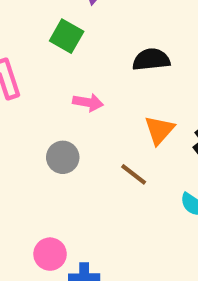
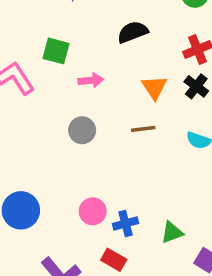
green square: (67, 36) -> (56, 51), moved
brown line: (134, 174) -> (143, 129), turned -30

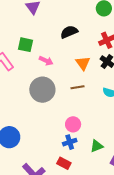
pink arrow: (91, 80) -> (46, 61), turned 32
gray circle: (82, 130) -> (42, 90), size x1.6
pink circle: (93, 211) -> (73, 124), moved

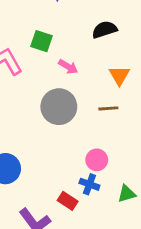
blue cross: (70, 142) -> (89, 184), turned 32
red rectangle: (64, 163) -> (68, 201), moved

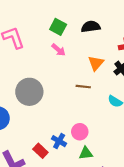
green square: (41, 41) -> (58, 27), moved
gray circle: (59, 107) -> (29, 92), moved
pink circle: (97, 160) -> (80, 132), moved

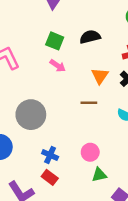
blue cross: (59, 141) -> (50, 155), moved

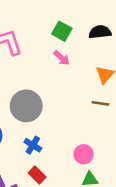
brown line: (89, 103) -> (100, 103), moved
blue cross: (50, 155) -> (33, 145), moved

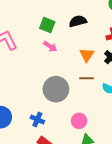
gray circle: (26, 106) -> (56, 89), moved

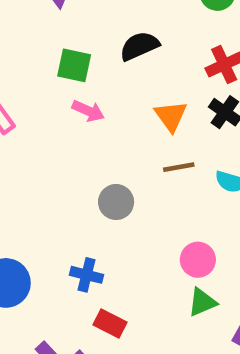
gray circle: (56, 89) -> (116, 202), size x0.6
pink circle: (79, 121) -> (198, 260), moved

